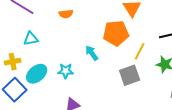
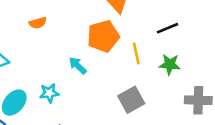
yellow line: (140, 51) -> (136, 53), turned -30
gray square: (130, 75) -> (131, 100), moved

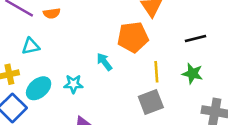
orange semicircle: (38, 23) -> (52, 13), moved
yellow line: (136, 53) -> (156, 72), moved

